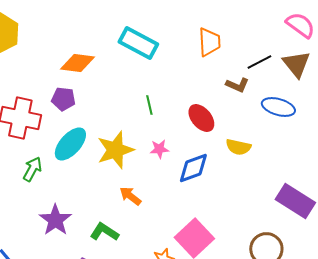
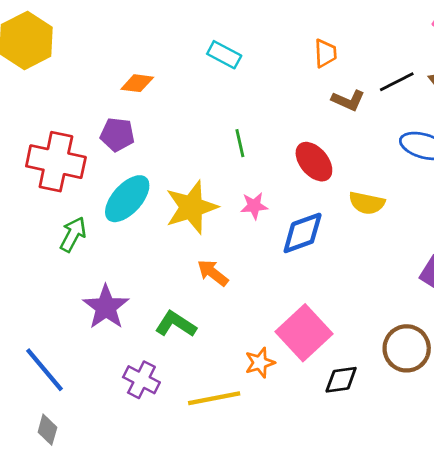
orange trapezoid: (209, 42) -> (325, 53), size x0.7
cyan rectangle: (138, 43) -> (224, 55), size x0.6
orange diamond: (77, 63) -> (137, 83), size x0.7
brown L-shape: (237, 85) -> (348, 100), moved

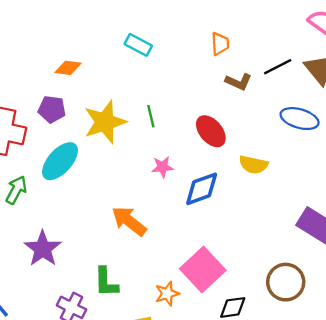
yellow star: (191, 207) -> (105, 122), moved
orange arrow: (213, 273) -> (129, 221), size x1.4
green L-shape: (176, 324) -> (106, 282), moved, turned -124

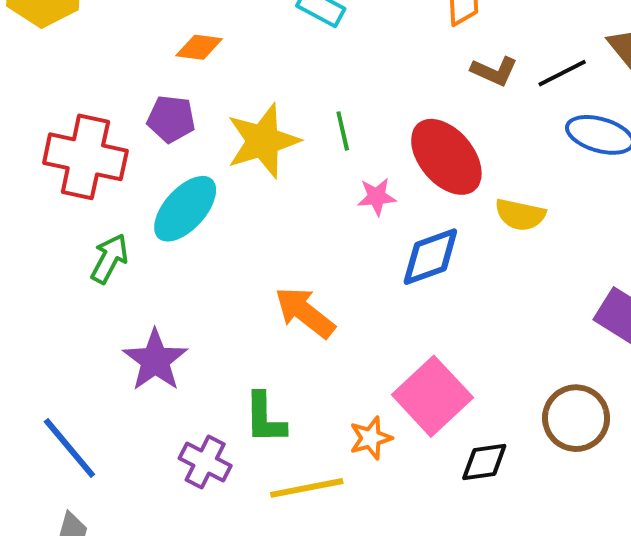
black line: (278, 67) -> (562, 73), moved
red ellipse: (211, 131) -> (446, 157), size x1.4
pink star: (162, 167) -> (377, 197), moved

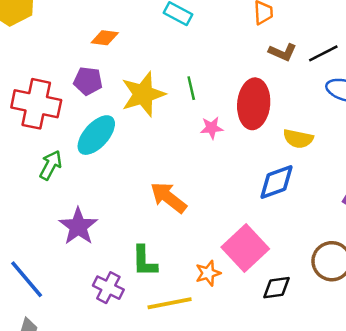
red ellipse: (446, 157) -> (254, 104), turned 45
blue diamond: (430, 257) -> (277, 182), moved

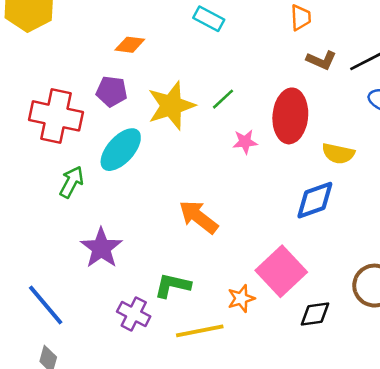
green line: (191, 88) -> (223, 99), turned 60
green L-shape: (144, 261) -> (173, 286), turned 104

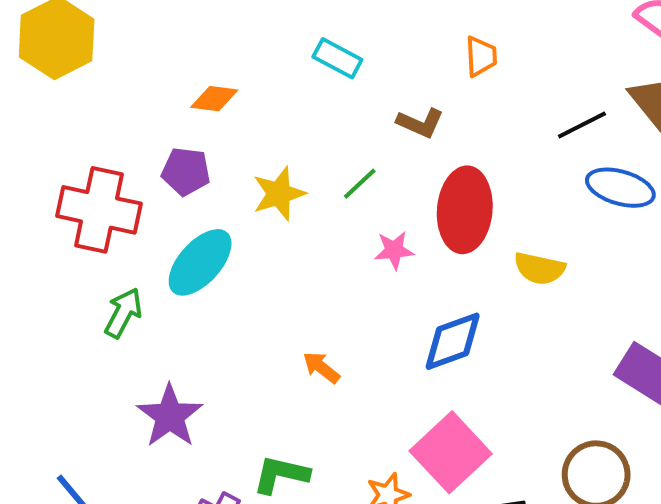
brown L-shape: (321, 60) -> (420, 123), moved
yellow star: (171, 106) -> (279, 194), size x0.7
blue diamond: (315, 200) -> (453, 341), moved
orange arrow: (198, 217) -> (321, 367), size x0.6

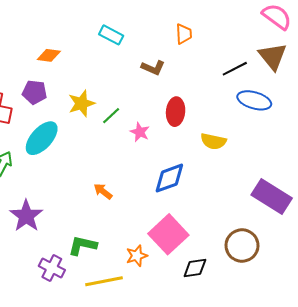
green line: (360, 184) -> (111, 116), moved
red ellipse: (465, 210) -> (176, 112), size x0.7
pink star: (394, 250) -> (140, 132), turned 30

